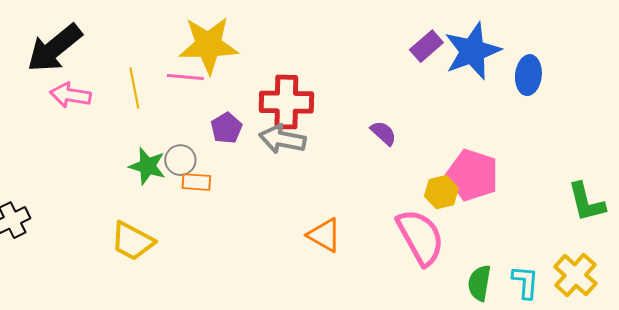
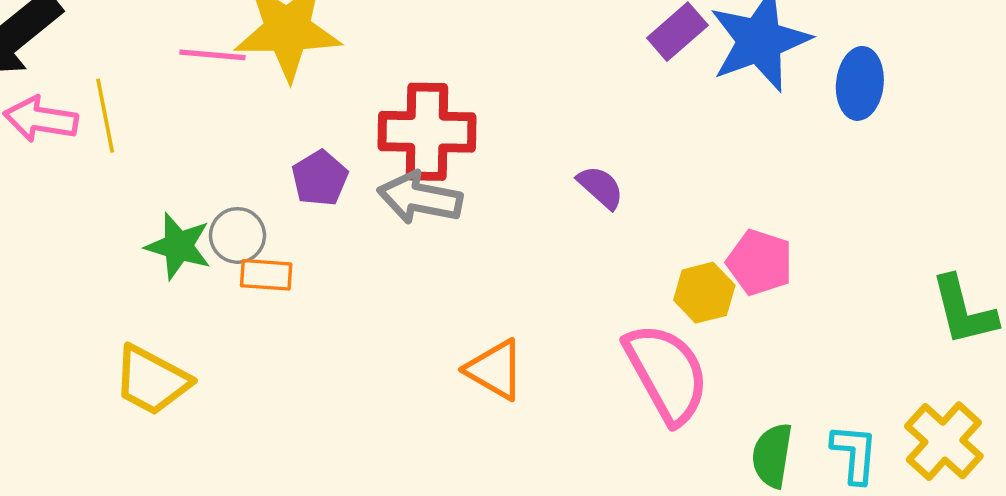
pink line: (185, 77) -> (212, 55), moved
yellow line: (134, 88) -> (105, 116), moved
pink pentagon: (472, 175) -> (760, 262), size x0.7

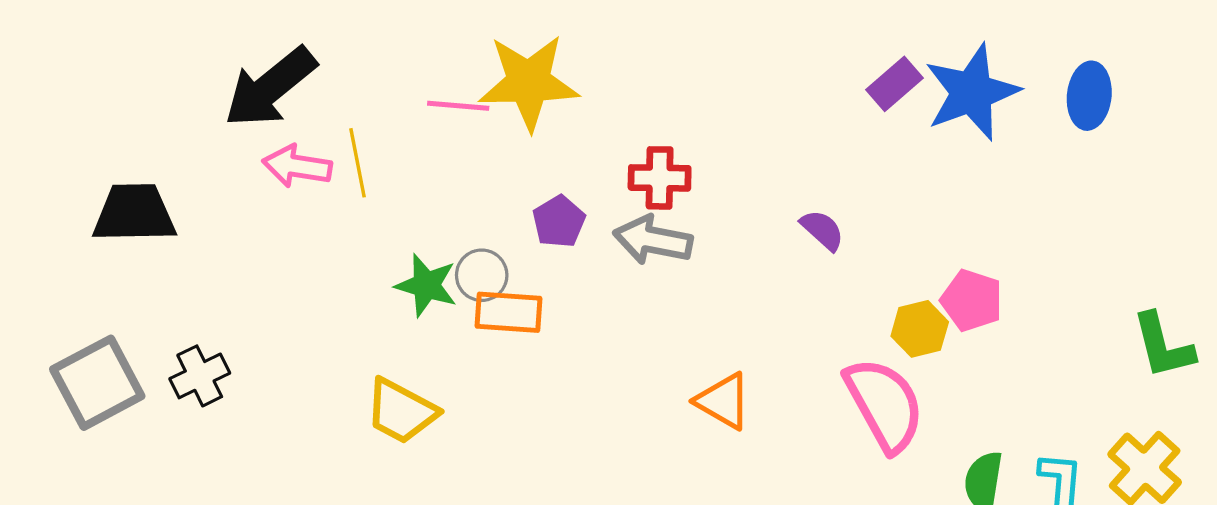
blue ellipse: (860, 83) -> (1089, 96), moved
red cross: (427, 132) -> (660, 178), size x0.7
orange rectangle: (266, 275) -> (509, 312), size x1.4

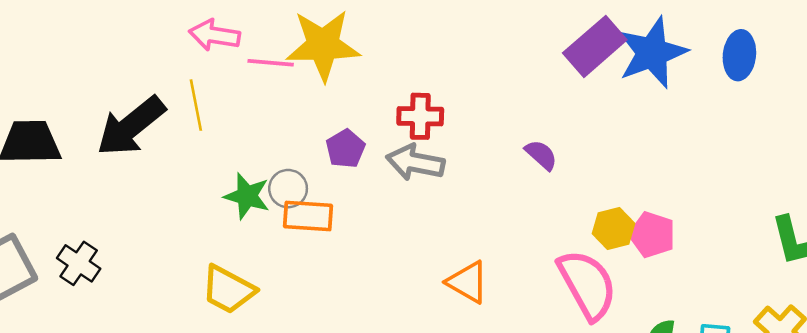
purple rectangle: (895, 84) -> (595, 46), size x1.5
black arrow: (270, 87) -> (131, 126), moved
pink arrow: (297, 166) -> (215, 35), moved
pink pentagon: (972, 300) -> (652, 235), moved
black cross: (200, 376) -> (79, 263), turned -30

